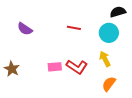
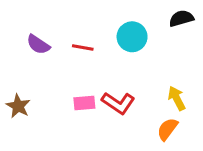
red line: (74, 28) -> (83, 48), moved
cyan circle: (109, 33) -> (132, 37), moved
yellow arrow: (105, 59) -> (177, 98), moved

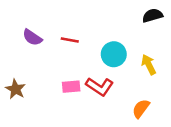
cyan circle: (132, 37) -> (114, 54), moved
yellow arrow: (177, 98) -> (149, 65), moved

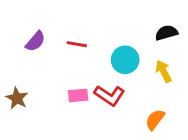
black semicircle: (153, 15) -> (166, 33), moved
purple semicircle: (32, 37) -> (35, 41), turned -84

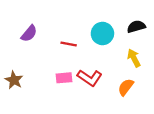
red line: (77, 44) -> (69, 44), moved
cyan circle: (125, 60) -> (102, 34), moved
orange semicircle: (155, 120) -> (126, 87), moved

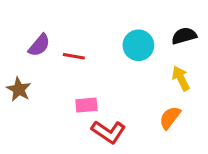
red line: (69, 44) -> (74, 56), moved
red L-shape: (90, 78) -> (108, 132), moved
brown star: (14, 80) -> (19, 89), moved

